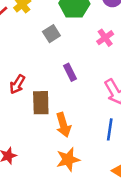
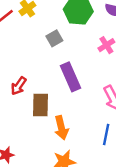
purple rectangle: (70, 72) -> (70, 77), size x1.6

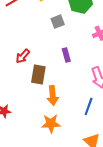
purple rectangle: (70, 77) -> (66, 55), size x0.6

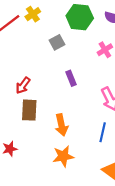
brown rectangle: (38, 74) -> (29, 110), moved

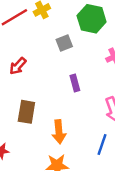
red arrow: (23, 85) -> (18, 66), moved

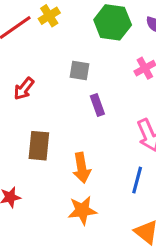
gray square: (64, 43) -> (80, 71), moved, turned 35

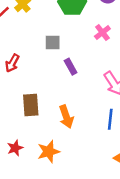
orange star: (82, 210) -> (49, 152), moved

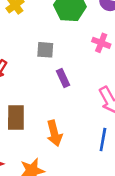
pink cross: (102, 33) -> (101, 43), turned -35

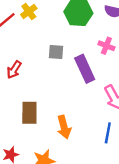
purple rectangle: (63, 78) -> (85, 69), moved, size x1.6

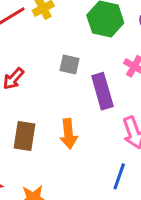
orange arrow: (64, 127) -> (69, 134), moved

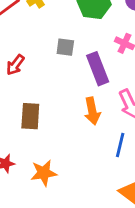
orange arrow: (69, 134) -> (92, 111), moved

